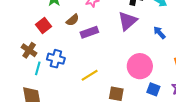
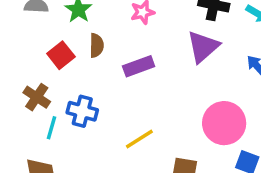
brown semicircle: (73, 20) -> (97, 45), moved, turned -48

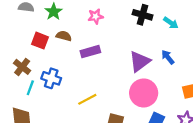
brown semicircle: (97, 45) -> (64, 36), turned -80
purple triangle: (203, 47) -> (140, 61), moved
red square: (61, 55) -> (40, 41), turned -35

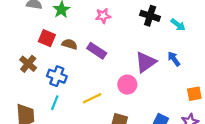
brown semicircle: (64, 36) -> (70, 44), moved
purple rectangle: (90, 52) -> (97, 51), turned 48
cyan line: (30, 88) -> (55, 103), moved
pink circle: (144, 93) -> (127, 85), moved, size x0.7

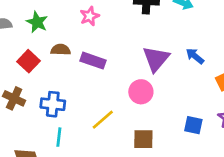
red square: (47, 38) -> (29, 61), turned 35
brown semicircle: (70, 44) -> (61, 50), moved
blue arrow: (174, 59) -> (195, 56), moved

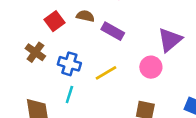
yellow line: (103, 120) -> (106, 73), moved

